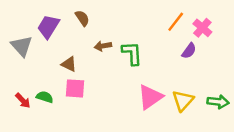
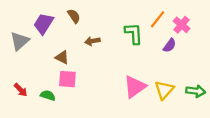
gray triangle: (22, 46) -> (20, 41), turned 30
green L-shape: (132, 53) -> (134, 33), moved
green semicircle: (45, 97) -> (48, 95), moved

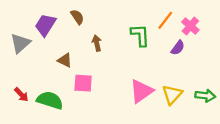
brown arrow: (92, 41) -> (97, 43), turned 88
pink square: (67, 79) -> (83, 83), moved
green semicircle: (48, 95) -> (50, 100), size x1.6

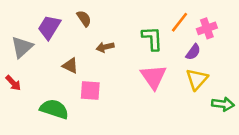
pink cross: (190, 26) -> (207, 28), turned 30
brown arrow: (97, 43) -> (105, 47), turned -91
pink triangle: (141, 91) -> (153, 77), moved, turned -30
red arrow: (21, 95) -> (13, 83), moved
yellow triangle: (172, 95) -> (197, 79), moved

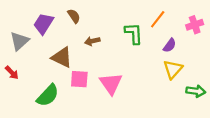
pink cross: (207, 28) -> (195, 25), moved
brown triangle: (70, 66) -> (62, 57), size x1.5
pink triangle: (153, 77) -> (111, 83), moved
green semicircle: (54, 109) -> (48, 95), turned 115

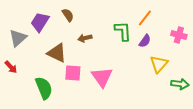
pink cross: (195, 25) -> (179, 35), moved, turned 35
purple semicircle: (170, 45) -> (145, 41), moved
green semicircle: (48, 95) -> (44, 88), turned -65

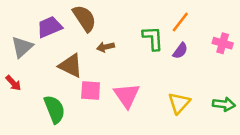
brown semicircle: (68, 15) -> (84, 18), size x1.6
purple trapezoid: (40, 22) -> (49, 27), turned 35
yellow triangle: (159, 64) -> (179, 103), moved

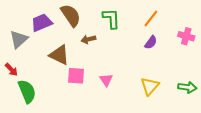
green L-shape: (153, 38) -> (111, 19), moved
pink triangle: (127, 96) -> (106, 80), size x0.6
green semicircle: (54, 109) -> (27, 91), moved

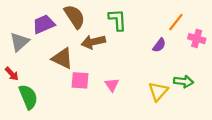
orange line: (151, 19) -> (176, 22), moved
brown arrow: (88, 39) -> (93, 42), size x1.5
green arrow: (187, 87) -> (183, 81), moved

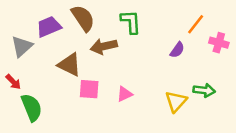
pink triangle: (112, 85) -> (125, 94), turned 40

